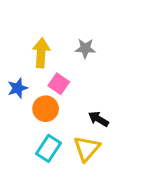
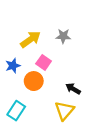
yellow arrow: (41, 53) -> (30, 39), turned 50
cyan rectangle: (48, 148) -> (16, 111), moved

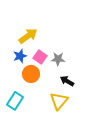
gray star: (63, 36) -> (58, 59), moved
blue star: (13, 66) -> (20, 56), moved

